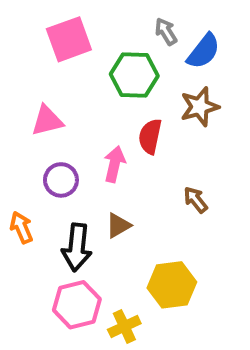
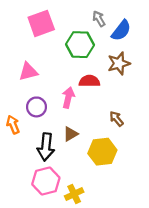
red semicircle: (150, 136) -> (89, 81), turned 78
orange arrow: (21, 227) -> (13, 125), moved
yellow hexagon: (172, 285) -> (102, 152), moved

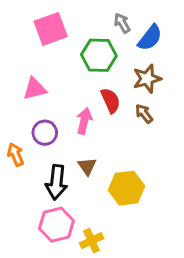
red semicircle: (89, 81) -> (111, 101), turned 66
brown arrow: (116, 119) -> (144, 114), moved
brown triangle: (71, 134) -> (87, 166), turned -35

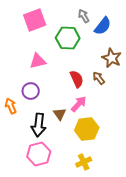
brown star: (147, 79) -> (112, 58), moved, turned -30
pink triangle: (35, 89) -> (38, 61), moved
red semicircle: (111, 101) -> (77, 79), moved
pink arrow: (84, 121) -> (79, 104), moved, turned 30
yellow cross: (92, 241) -> (84, 162), moved

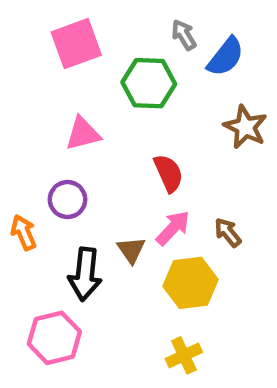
brown arrow: (99, 78) -> (228, 232), moved
pink hexagon: (39, 154) -> (54, 338), moved

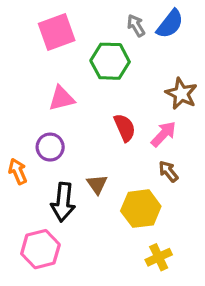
blue semicircle: (226, 57) -> (170, 24), moved
pink arrow: (173, 228) -> (164, 134), moved
yellow cross: (184, 355) -> (159, 257), moved

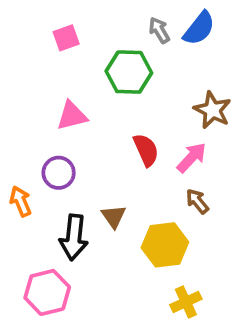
pink square: (57, 32) -> (66, 38), size x0.6

